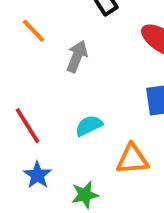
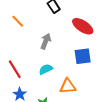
gray arrow: (77, 56) -> (46, 41), moved

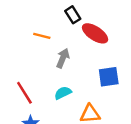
orange line: (18, 21) -> (42, 36), moved, turned -32
red ellipse: (83, 26) -> (95, 33), moved

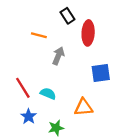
red ellipse: (95, 33) -> (88, 33), turned 60
cyan semicircle: (63, 93) -> (48, 94), moved, turned 49

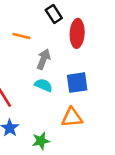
blue square: (101, 73) -> (77, 83), moved
cyan semicircle: (48, 94) -> (43, 85), moved

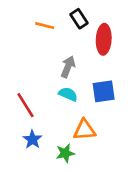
orange line: (21, 36) -> (45, 26), moved
orange triangle: (72, 118) -> (84, 130), moved

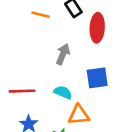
cyan semicircle: (68, 94) -> (63, 92), moved
red line: (25, 105) -> (22, 91), turned -60

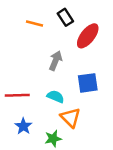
red ellipse: (97, 28) -> (88, 36), turned 35
orange triangle: (79, 115) -> (70, 118), turned 50

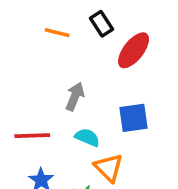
gray arrow: (56, 61) -> (75, 97), moved

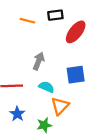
black rectangle: (102, 24) -> (55, 15), turned -64
orange triangle: (109, 168) -> (60, 106), turned 30

